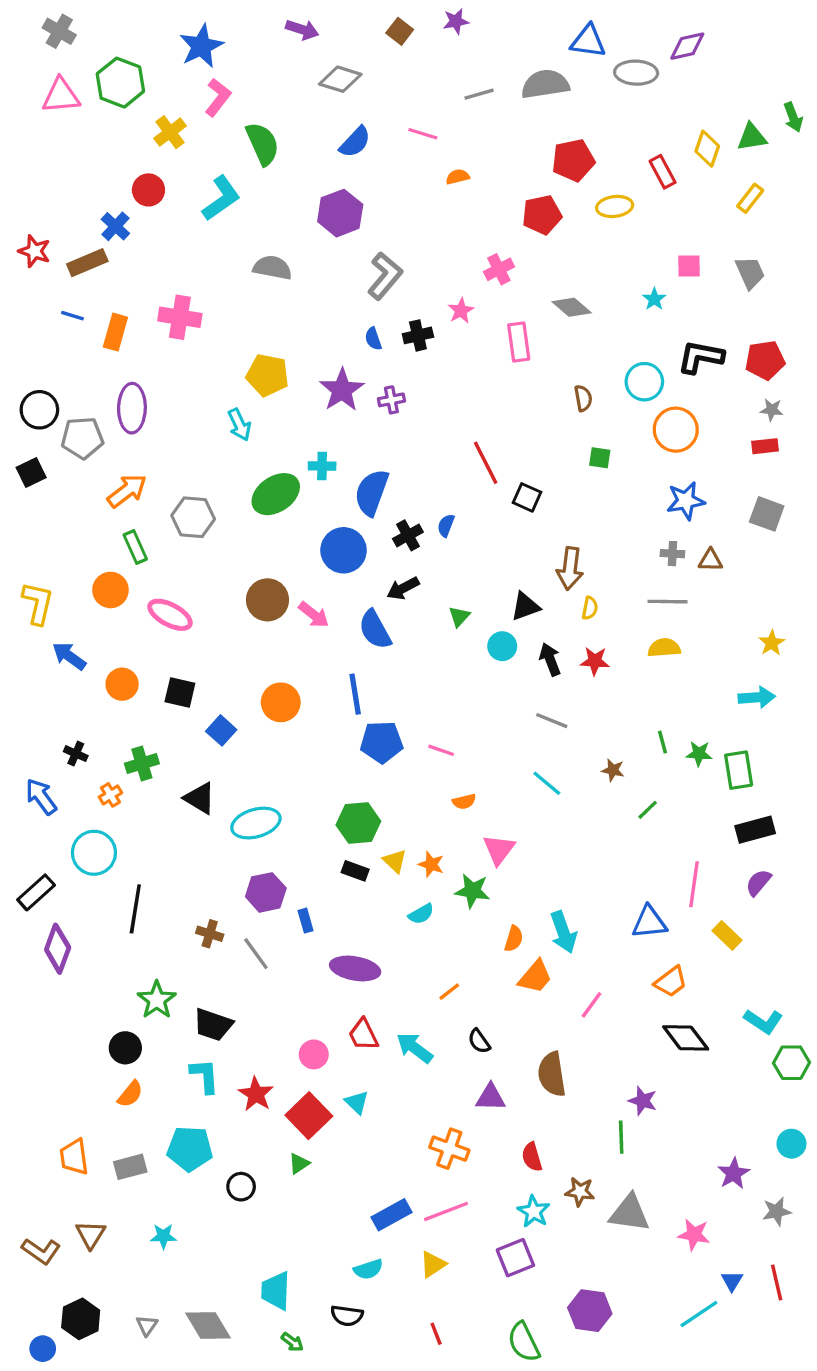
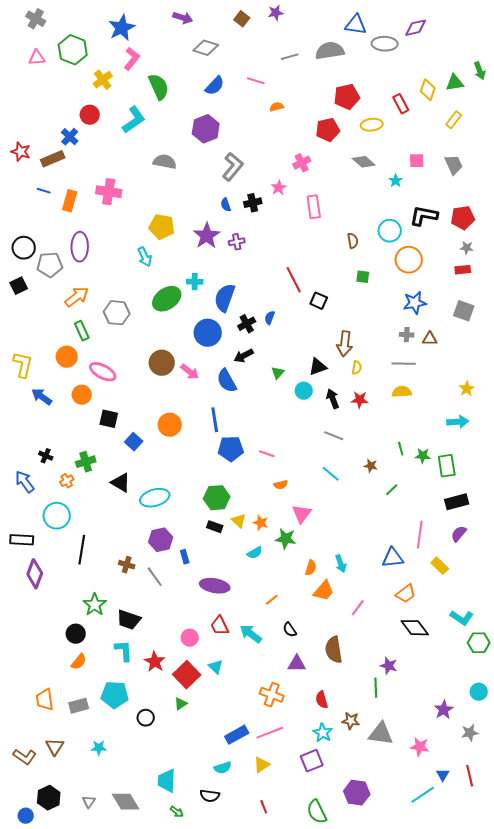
pink triangle: (61, 96) -> (37, 58), size x0.7
gray diamond: (572, 307) -> (364, 162), moved
orange circle: (122, 684) -> (82, 395), moved
black rectangle: (36, 892) -> (22, 540), turned 45
cyan arrow: (563, 932) -> (341, 564), size x0.7

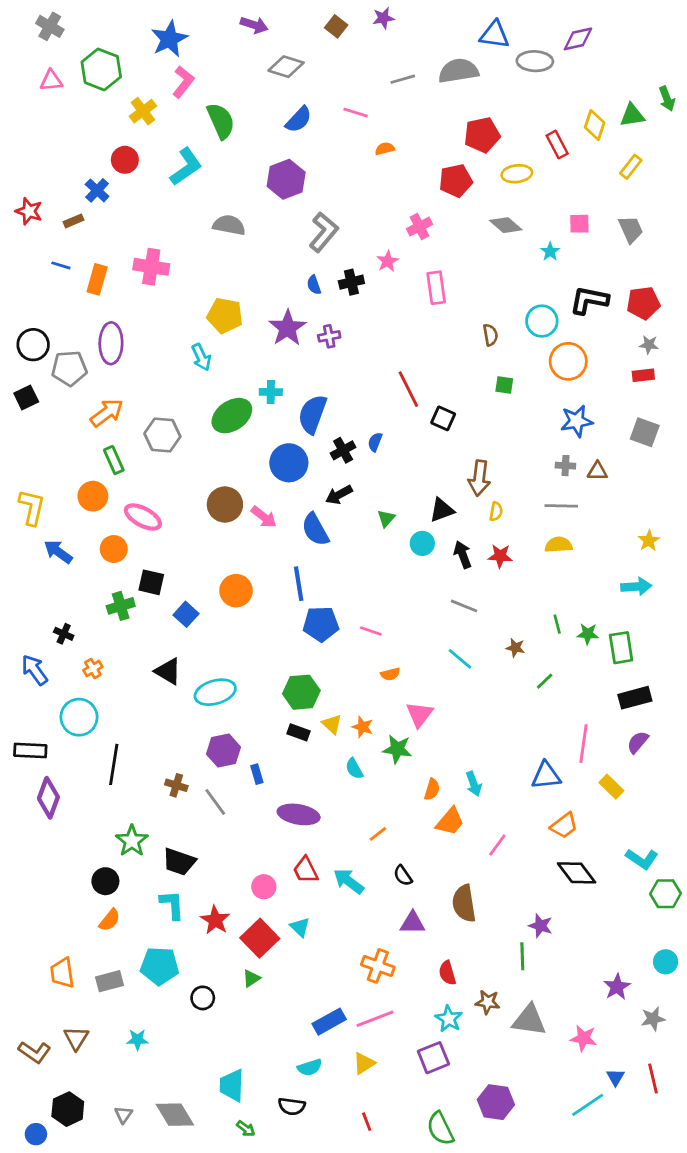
brown rectangle: (53, 159) -> (73, 221), size x0.6
green cross: (86, 462) -> (121, 606), moved
cyan semicircle: (255, 553) -> (354, 769), turned 91

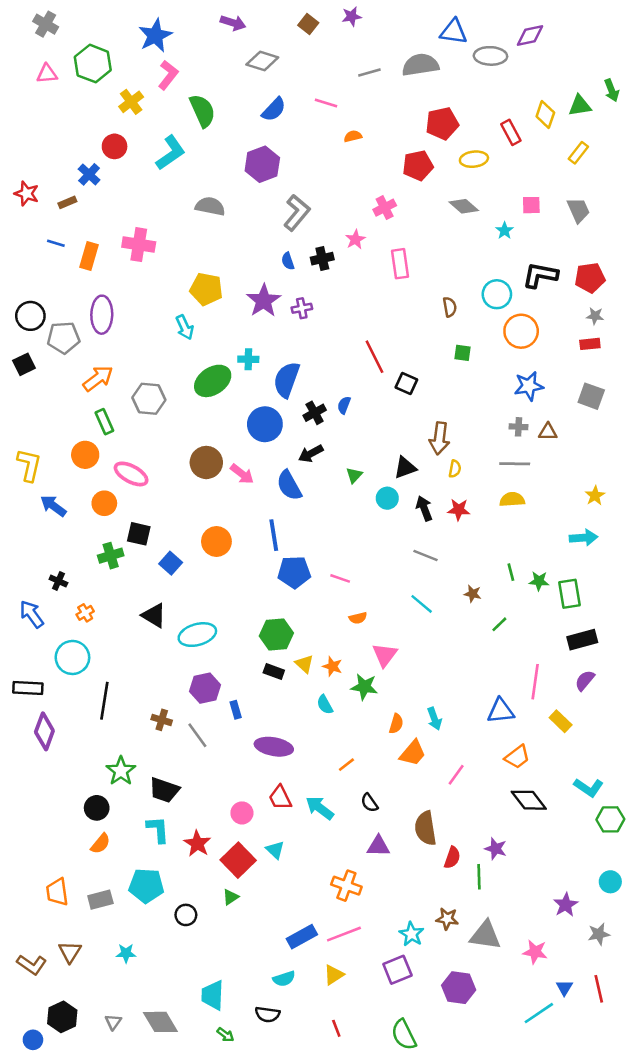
red semicircle: (447, 973) -> (452, 858), moved, turned -145
purple hexagon: (496, 1102) -> (459, 988), moved

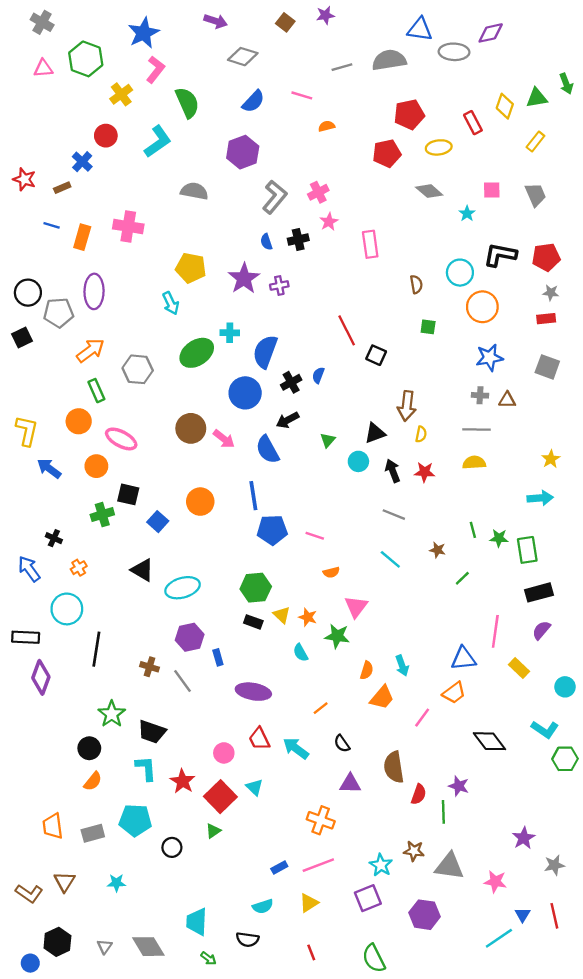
pink cross: (385, 208) -> (318, 192), moved
orange trapezoid: (517, 757) -> (454, 693), moved
cyan circle: (610, 882) -> (565, 687), moved
blue rectangle: (302, 937) -> (279, 867), size x0.6

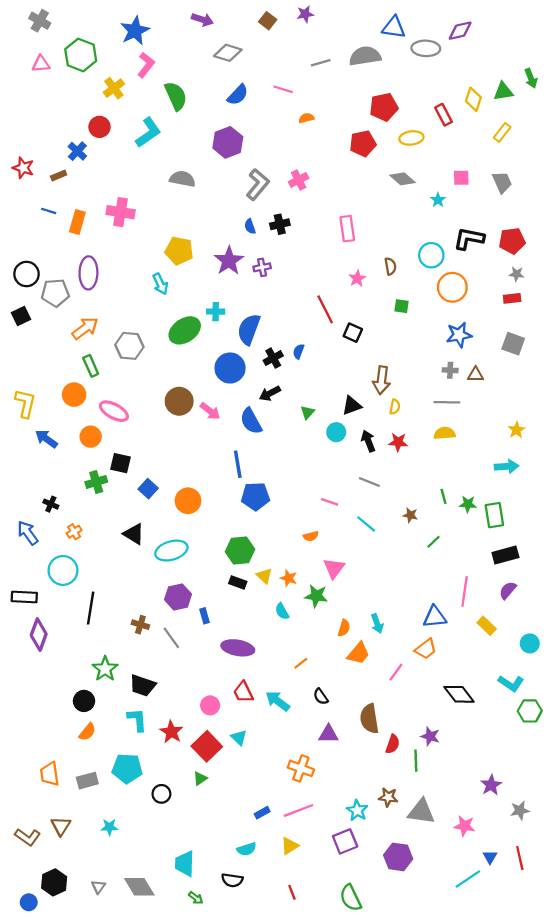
pink star: (329, 222) -> (357, 278), moved
orange circle: (200, 502) -> (188, 501), moved
pink line: (315, 536) -> (330, 502), moved

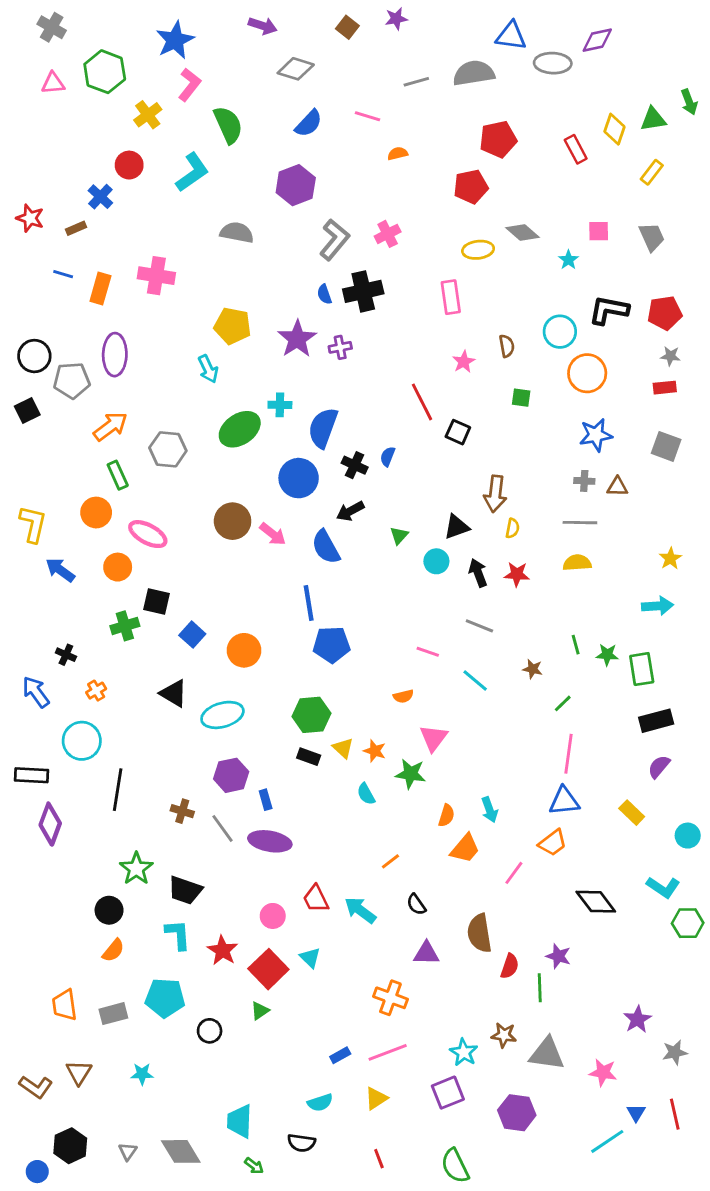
yellow ellipse: (411, 138) -> (478, 250), moved
black cross: (280, 224) -> (363, 291), size x1.5
black cross: (273, 358) -> (355, 465), turned -36
pink line: (465, 591) -> (568, 754), moved
purple ellipse: (238, 648) -> (270, 841), moved

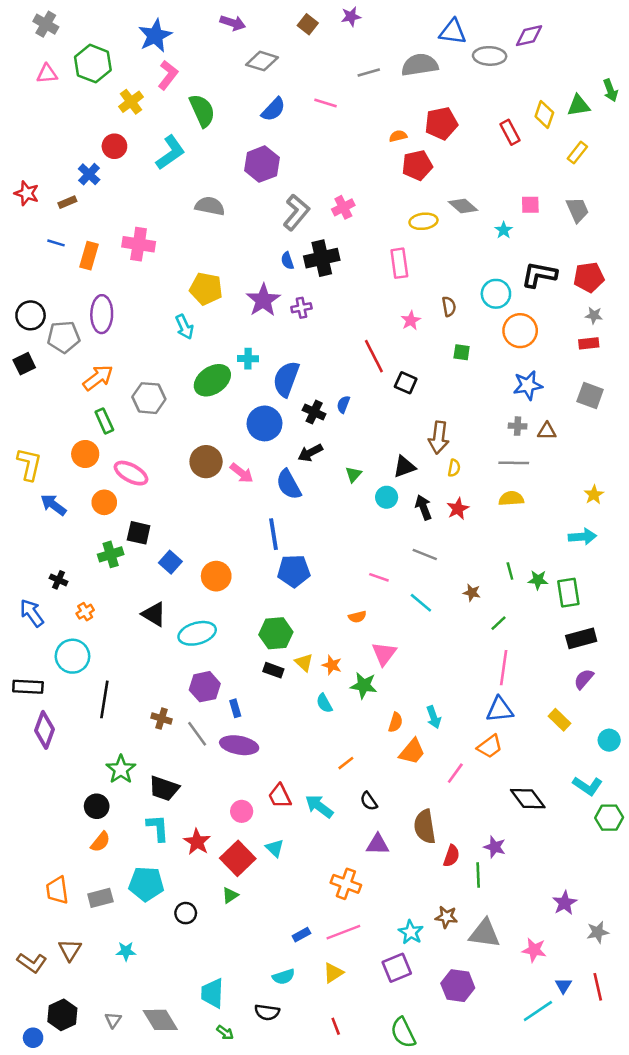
orange semicircle: (398, 154) -> (398, 136), moved
red star: (517, 574) -> (458, 509), turned -30

